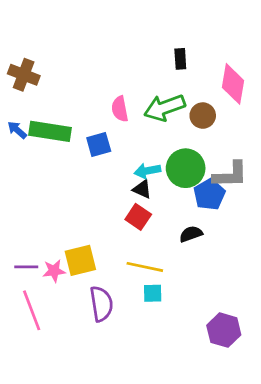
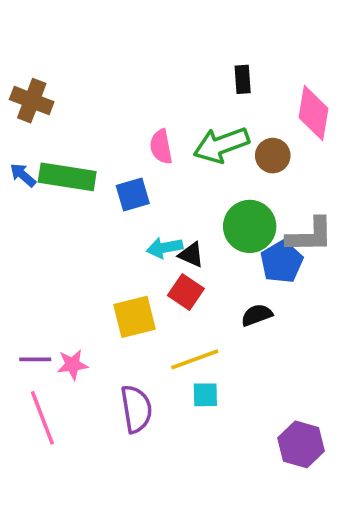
cyan arrow: (147, 171) -> (165, 248), moved
yellow square: (80, 260) -> (134, 317), moved
yellow line: (145, 267) -> (195, 359), turned -32

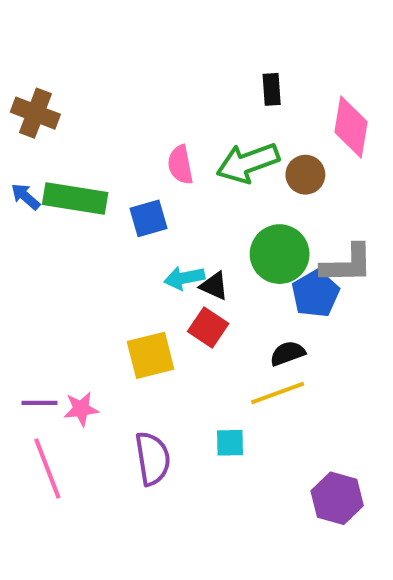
yellow line: (195, 359) -> (278, 393), moved

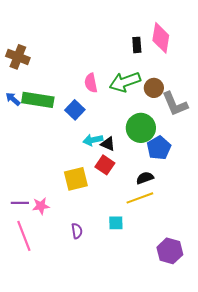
pink diamond: (351, 127) -> (161, 38), moved
blue square: (149, 218) -> (75, 110), turned -30
gray L-shape: (347, 264) -> (175, 104), moved, turned 68
purple semicircle: (153, 459) -> (77, 231), size x0.6

